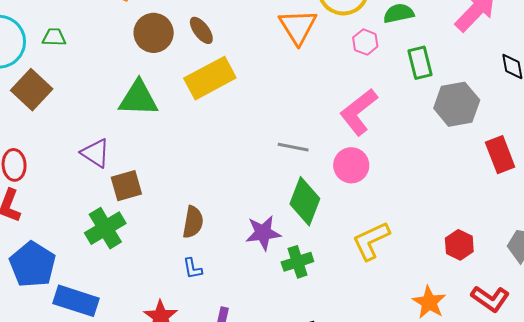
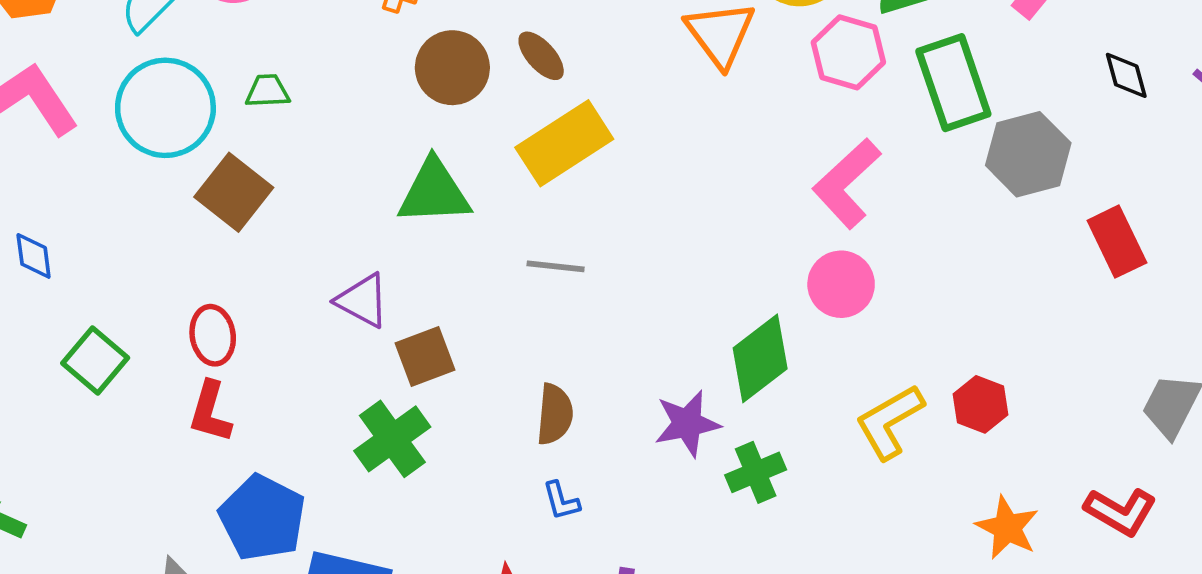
pink hexagon: (365, 42) -> (848, 52), size x1.5
green rectangle: (420, 63) -> (953, 83), size x1.5
gray line: (293, 147) -> (556, 266), moved
green diamond: (305, 201) -> (760, 358), turned 36
red hexagon: (459, 245) -> (980, 404), moved

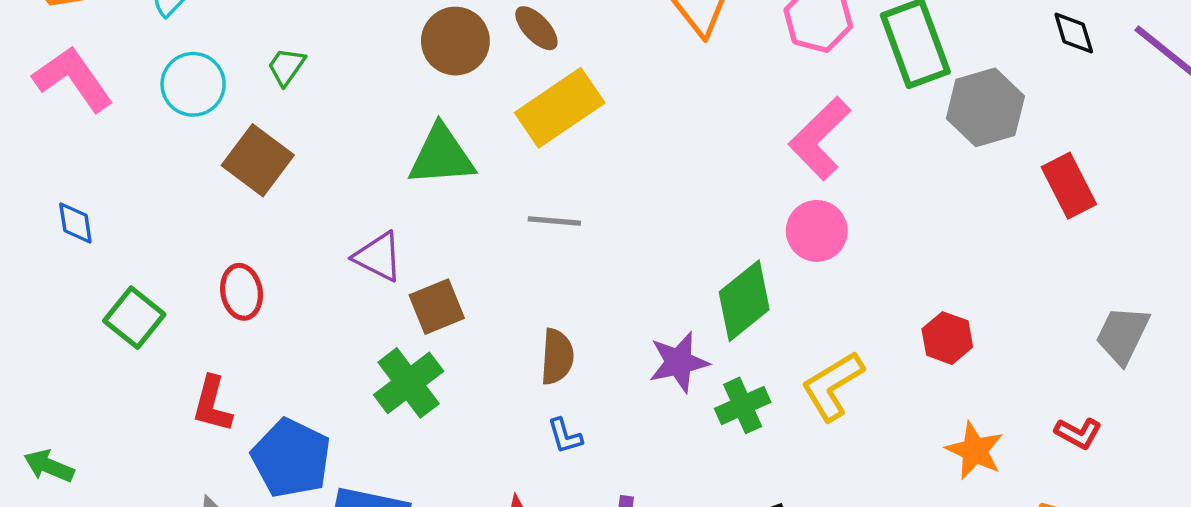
green trapezoid: (268, 91) -> (286, 67), turned -51
cyan circle: (165, 108) -> (193, 84), size x0.7
red L-shape: (210, 412) -> (212, 404), moved
yellow L-shape: (890, 422) -> (833, 386), moved
red L-shape: (1121, 511) -> (1078, 433), size x0.7

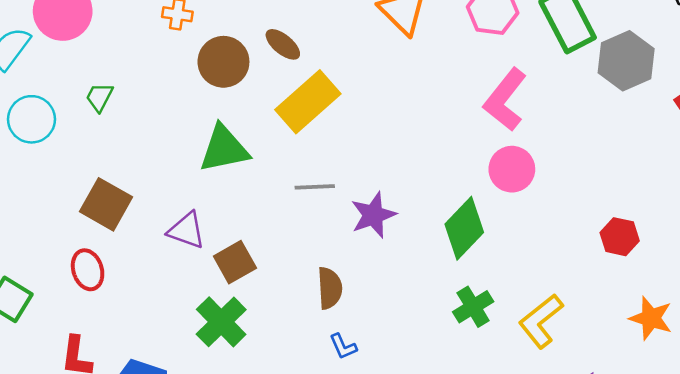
brown square: (258, 160) -> (106, 204), moved
purple star: (679, 362) -> (373, 215), moved
yellow L-shape: (833, 386) -> (541, 321), moved

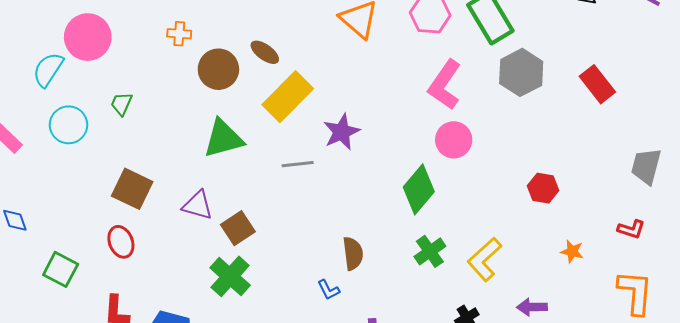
gray hexagon: (626, 61) -> (521, 72), moved
purple star: (373, 215) -> (342, 132), moved
brown semicircle: (330, 288) -> (353, 253), moved
orange star: (651, 318) -> (572, 251), size x0.7

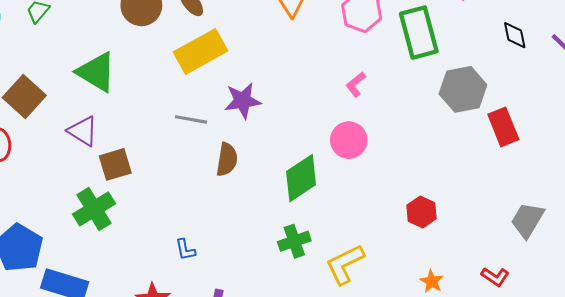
gray hexagon: (521, 72) -> (463, 89), moved
pink L-shape: (445, 85) -> (356, 84), size x0.5
green triangle: (223, 138) -> (96, 72), moved, turned 30
brown semicircle: (353, 253) -> (227, 159), moved

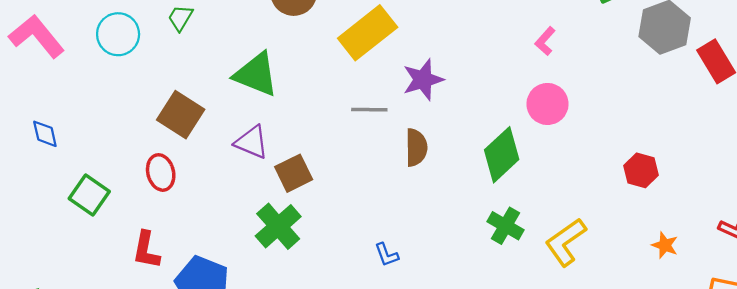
green cross: (294, 241) -> (506, 226), turned -32

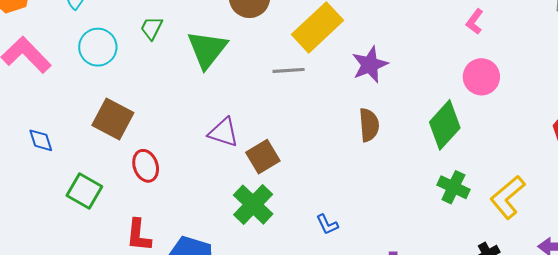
green triangle: (256, 74) -> (207, 49), moved, turned 51
gray line: (369, 110) -> (289, 70), moved
brown square: (181, 115) -> (113, 119), moved
blue L-shape: (387, 255) -> (327, 224), moved

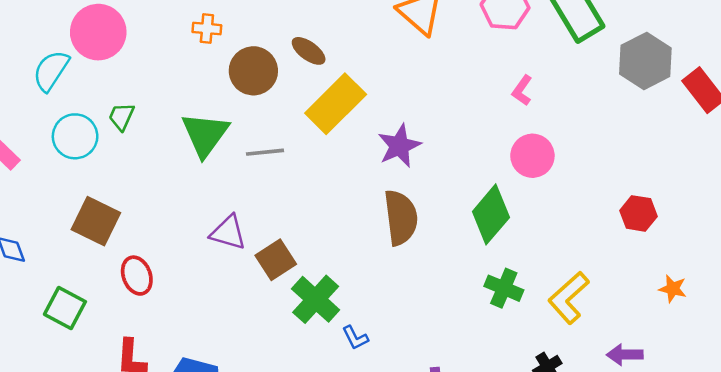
green trapezoid: (152, 28) -> (122, 117), moved
gray line: (289, 70) -> (265, 152), moved
brown semicircle: (369, 125) -> (401, 218), size x1.4
green cross: (253, 205) -> (316, 299), moved

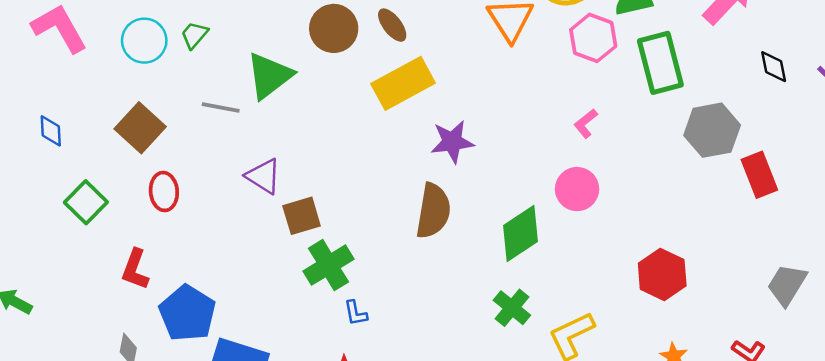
gray line: (265, 152) -> (221, 108), moved
red hexagon: (638, 213) -> (662, 274), size x1.4

